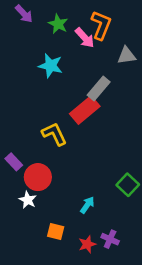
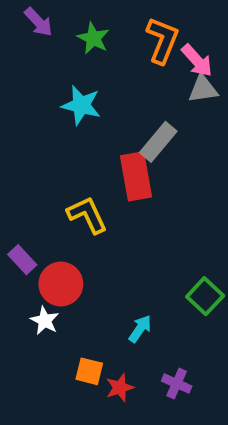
pink arrow: (85, 38) -> (197, 61), moved
red rectangle: (85, 110) -> (136, 176), turned -60
red star: (87, 244) -> (120, 388), moved

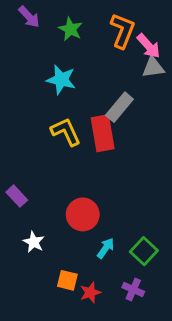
yellow L-shape: (87, 215) -> (66, 132), moved
red circle: (61, 284) -> (83, 214), moved
green square: (205, 296) -> (144, 251), moved

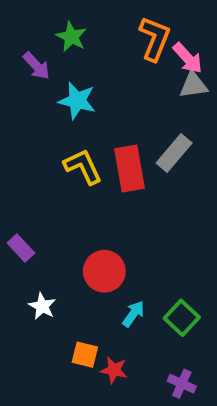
purple arrow: (29, 17) -> (36, 66), moved
green star: (70, 29) -> (71, 37), moved
gray rectangle: (119, 107) -> (174, 153), moved
purple cross: (133, 289) -> (182, 384), moved
red star: (90, 293) -> (114, 370), turned 30

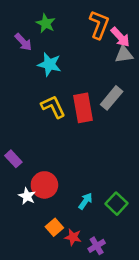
red circle: (104, 271) -> (44, 185), moved
orange square: (85, 355) -> (54, 227), turned 35
purple cross: (182, 384) -> (97, 246), moved, turned 35

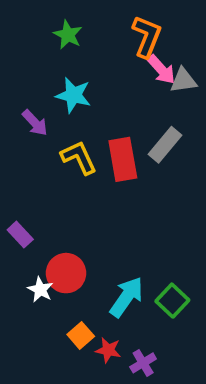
pink arrow: (120, 37) -> (161, 70), moved
purple arrow: (23, 42) -> (35, 123), moved
cyan arrow: (85, 201) -> (127, 297), size x1.6

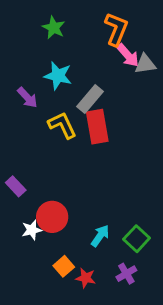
gray rectangle: (165, 145) -> (90, 99), moved
white star: (40, 290) -> (32, 230), turned 30
cyan arrow: (127, 297) -> (100, 236), size x0.7
purple cross: (143, 363) -> (126, 274), moved

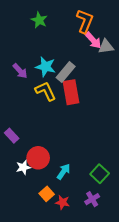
cyan star: (58, 76) -> (46, 67), moved
cyan arrow: (100, 236) -> (64, 172), moved

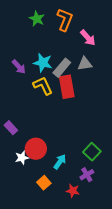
orange L-shape: (85, 21) -> (65, 20), moved
gray triangle: (106, 47) -> (85, 64), moved
green square: (100, 174) -> (92, 152), moved
purple cross: (92, 199) -> (87, 175), moved
red star: (62, 202) -> (73, 191), moved

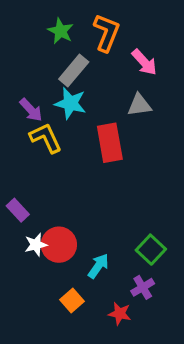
gray rectangle: (62, 68) -> (74, 70), moved
yellow L-shape: (43, 86) -> (46, 138), moved
white star: (22, 158) -> (36, 245), moved

